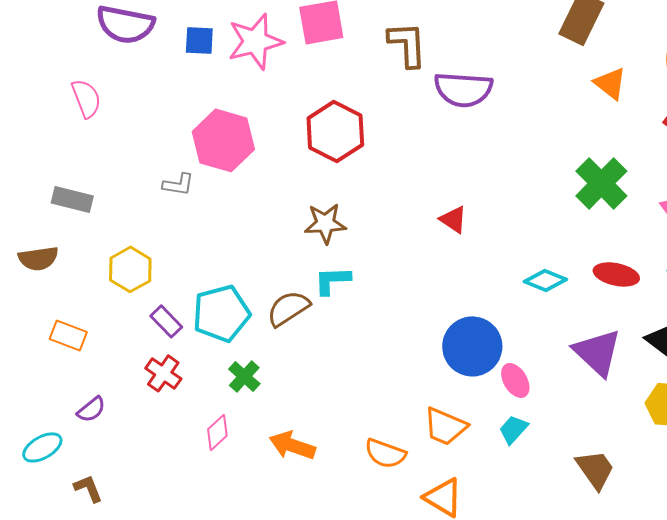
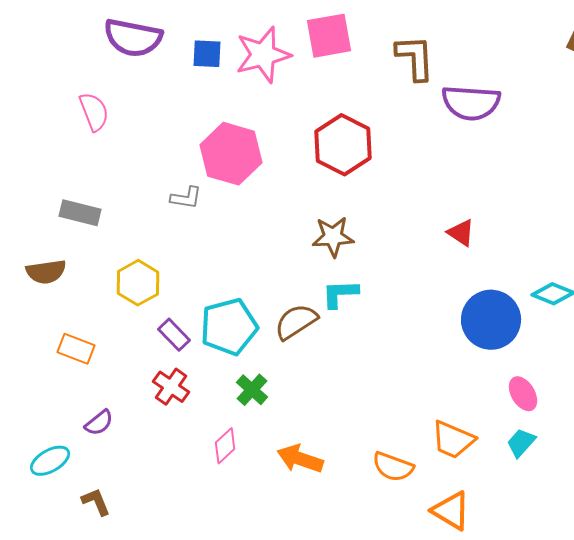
blue circle: (472, 346) -> (491, 320), moved

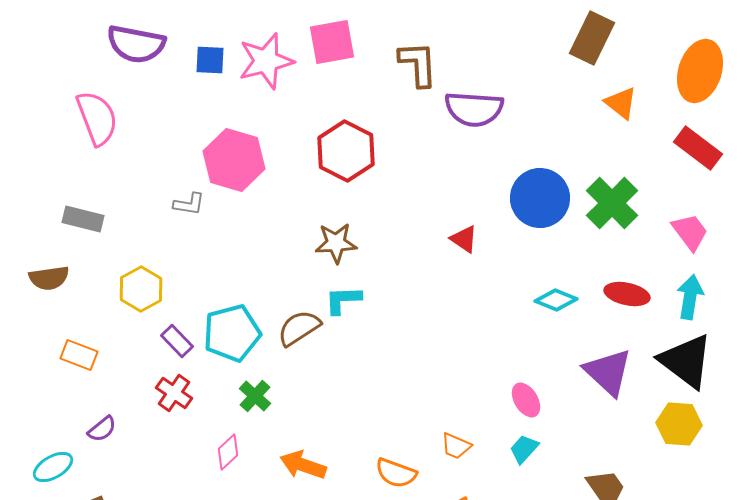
pink semicircle: (94, 112) -> (97, 118), size x1.4
blue circle: (491, 320) -> (540, 198), moved
orange trapezoid: (453, 440) -> (456, 446), size x0.7

